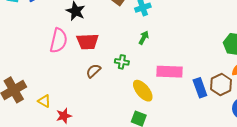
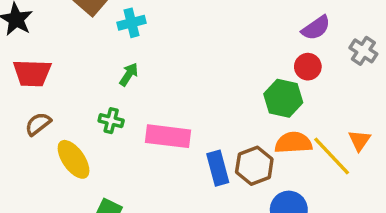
green cross: (122, 62) -> (111, 121), moved
yellow ellipse: (143, 91) -> (74, 159), moved

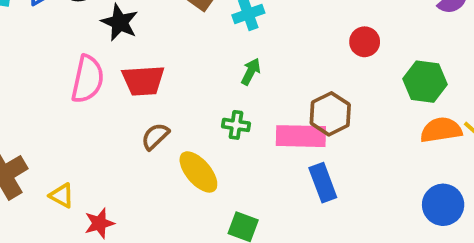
red circle: (308, 67) -> (365, 42), moved
brown hexagon: (254, 166) -> (330, 114), moved
blue rectangle: (218, 168) -> (323, 183), moved

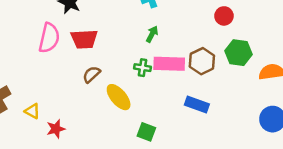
green hexagon: (425, 82) -> (238, 53), moved
pink rectangle: (301, 136) -> (169, 64), moved
blue rectangle: (323, 183) -> (197, 104), turned -50

